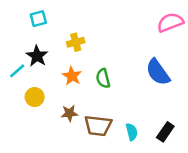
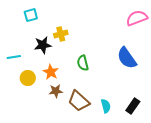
black star: (37, 56) -> (43, 45), moved, turned 30
cyan line: (17, 71) -> (14, 57), turned 32
orange star: (72, 76) -> (51, 72), moved
brown trapezoid: (98, 126) -> (79, 101), turned 35

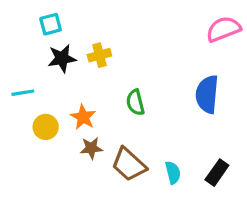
black star: (43, 45) -> (62, 58), moved
blue semicircle: (127, 58) -> (207, 94), turned 40

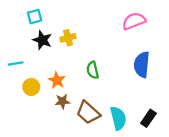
pink semicircle: (223, 29) -> (134, 21), moved
black star: (62, 58) -> (42, 40), turned 30
cyan semicircle: (173, 173) -> (118, 118), size x1.5

